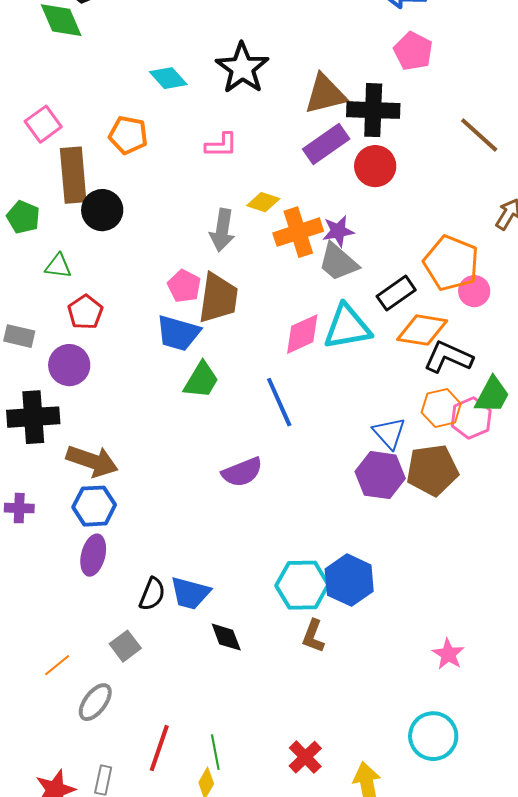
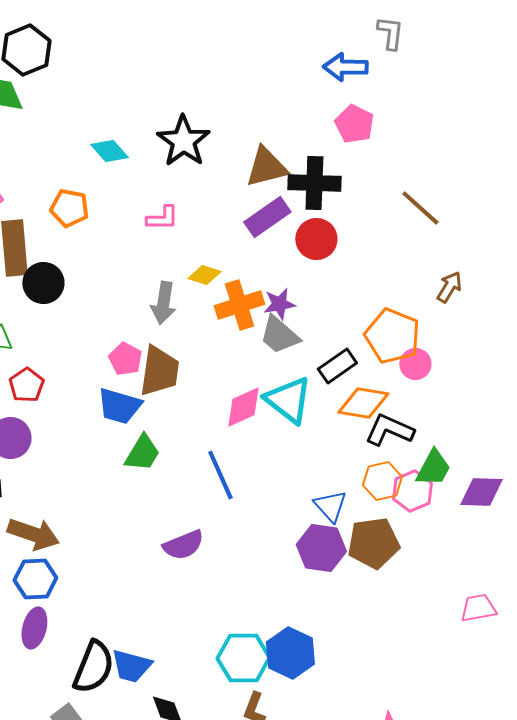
cyan triangle: (347, 327) -> (288, 400), turned 48
black semicircle: (152, 594) -> (93, 667), size x1.6

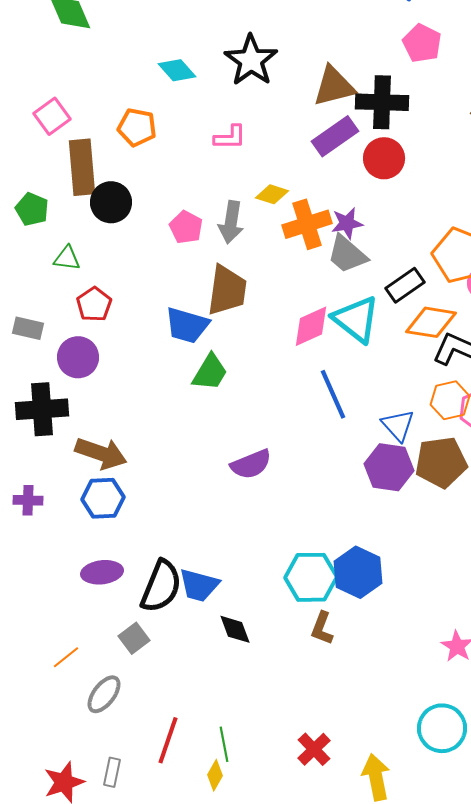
pink pentagon: (125, 359) -> (186, 227), moved
blue line: (220, 475) -> (333, 394), moved
purple ellipse: (34, 628) -> (102, 572), moved, turned 69

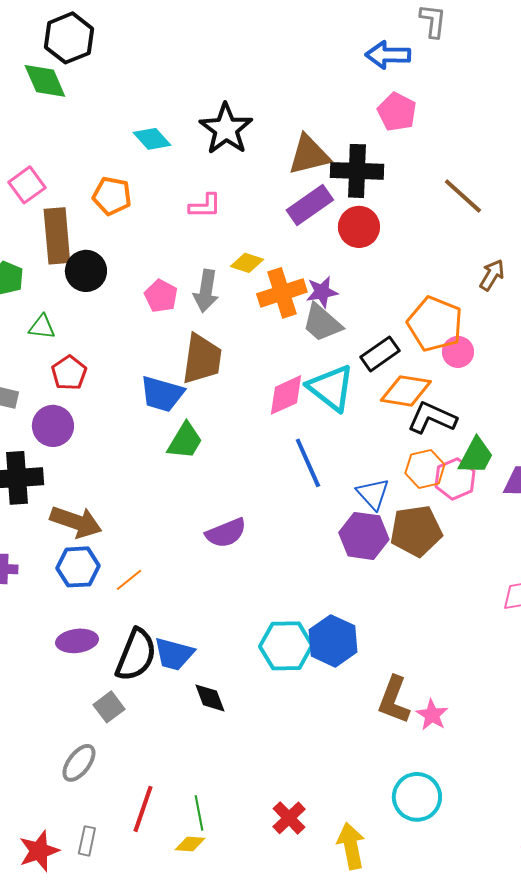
brown L-shape: (322, 628) -> (394, 700), moved, size x1.4
orange line: (66, 657) -> (129, 580), moved
yellow diamond: (215, 775) -> (190, 844), turned 64

